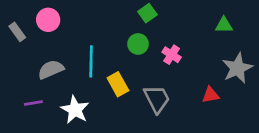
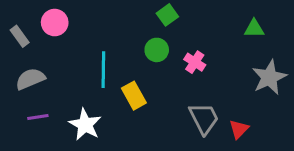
gray semicircle: (51, 69) -> (30, 79), moved
red triangle: (210, 95) -> (239, 129), moved, turned -36
gray trapezoid: (157, 99) -> (204, 118), moved

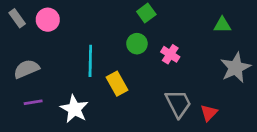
gray rectangle: (20, 36) -> (17, 18), moved

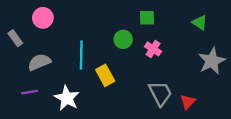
green square: (146, 13) -> (147, 18), moved, turned 35
gray rectangle: (17, 18) -> (15, 38), moved
green triangle: (222, 25) -> (200, 23), turned 35
gray semicircle: (26, 69) -> (39, 62), moved

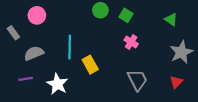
green square: (147, 18) -> (126, 15), turned 32
green circle: (123, 39) -> (100, 10), moved
red triangle: (188, 102) -> (176, 82), moved

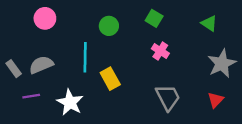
green circle: (100, 10) -> (109, 26), moved
gray rectangle: (13, 33) -> (14, 69), moved

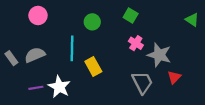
green triangle: (209, 23) -> (192, 20), moved
gray star: (222, 64) -> (159, 55), moved, turned -30
purple line: (31, 96) -> (36, 88), moved
red triangle: (216, 100) -> (174, 77), moved

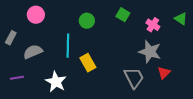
pink cross: (136, 43) -> (153, 25), moved
gray rectangle: (11, 58) -> (11, 38), moved, turned 64
purple line: (36, 88) -> (17, 78), moved

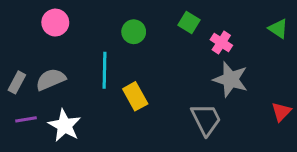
pink cross: (153, 25) -> (221, 43), moved
gray rectangle: (11, 38) -> (17, 82), moved
red triangle: (164, 73) -> (281, 112), moved
white star: (56, 82) -> (65, 126), moved

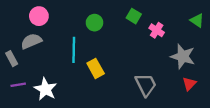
gray semicircle: (51, 79) -> (31, 41), moved
gray star: (231, 79) -> (183, 56), moved
gray rectangle: (17, 82) -> (12, 59), turned -56
red triangle: (281, 112) -> (189, 84), moved

